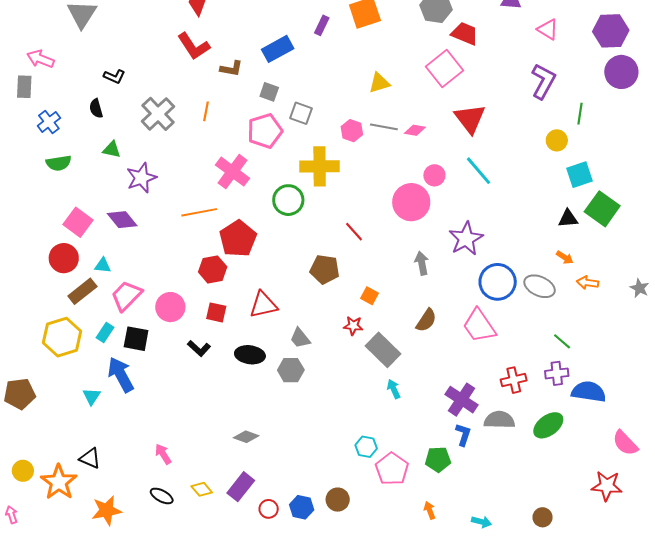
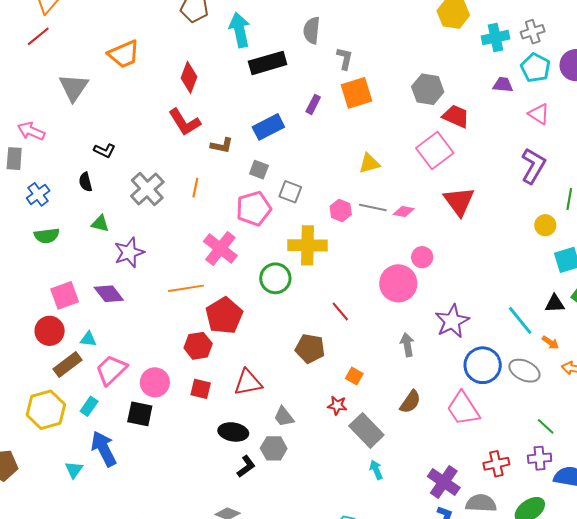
cyan line: (479, 171) -> (520, 320), moved
pink square: (78, 222) -> (65, 295), turned 32
black square: (136, 339) -> (140, 414), moved
black L-shape: (199, 348) -> (246, 466), moved, turned -80

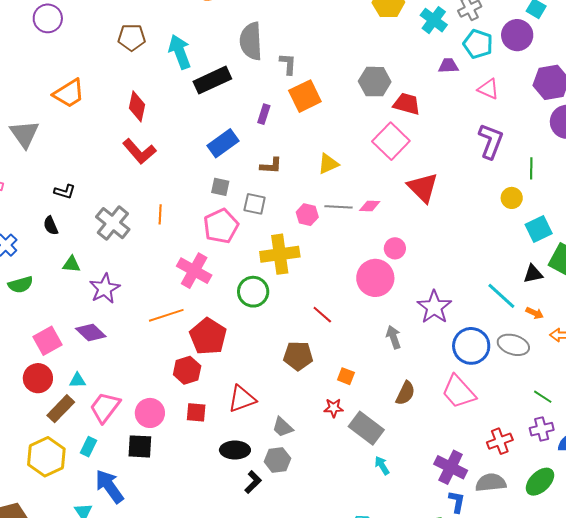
gray semicircle: (312, 30) -> (251, 41), size x1.4
cyan cross: (495, 37) -> (434, 20), turned -32
brown L-shape: (222, 145) -> (271, 166), moved

